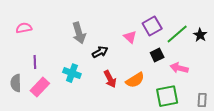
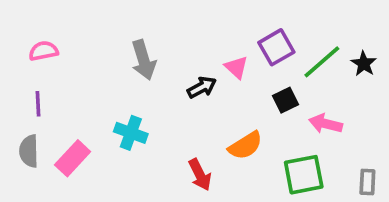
black arrow: (100, 52) -> (202, 87), moved
purple line: (35, 62) -> (38, 104), moved
red arrow: (110, 79) -> (200, 175), moved

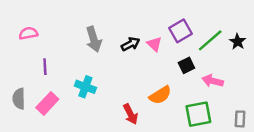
black arrow: (202, 87) -> (131, 44), moved
purple line: (38, 104) -> (45, 67), moved

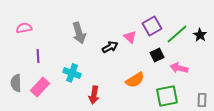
black arrow: (131, 44) -> (110, 47), moved
red arrow: (131, 114) -> (94, 95), moved, turned 36

